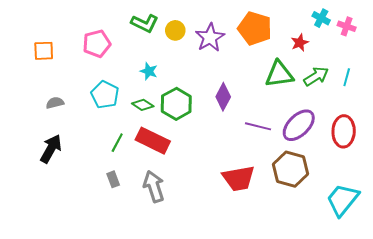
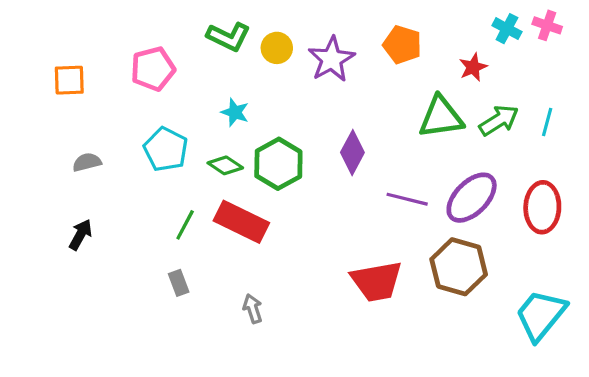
pink cross: (347, 26) -> (547, 25), moved
orange pentagon: (255, 28) -> (402, 45), size x0.7
black arrow: (51, 149) -> (80, 235), size x0.7
gray arrow: (154, 186) -> (253, 309), moved, size x0.6

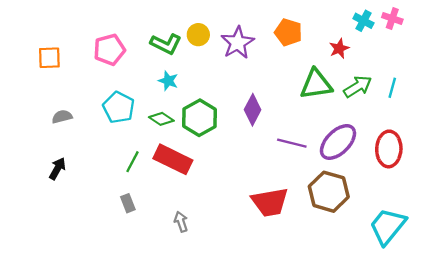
green L-shape: (229, 37) -> (166, 44), moved

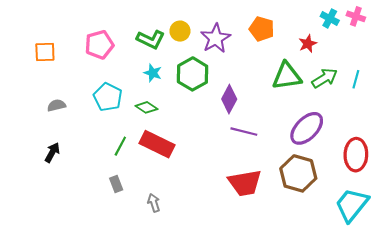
green hexagon: (199, 118) -> (193, 74), moved
purple line: (292, 143) -> (244, 132), moved
red ellipse: (389, 149) -> (356, 155), moved
gray arrow: (181, 222) -> (154, 203), moved

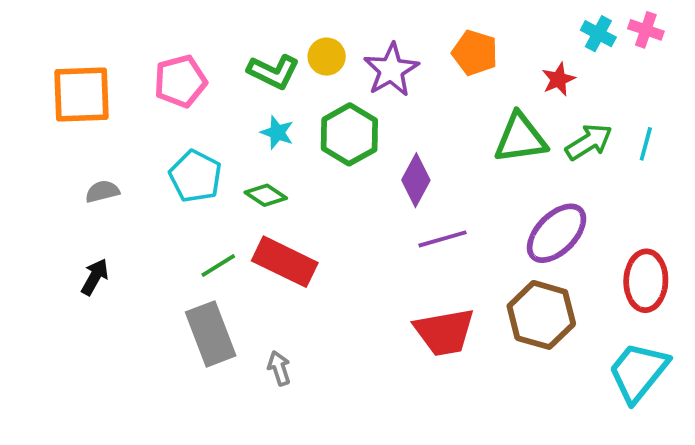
orange square: (45, 52) -> (81, 95), size x1.6
purple line: (244, 132) -> (443, 239), turned -30
green line: (120, 146) -> (218, 266), turned 30
gray rectangle: (116, 184) -> (211, 334), size x2.0

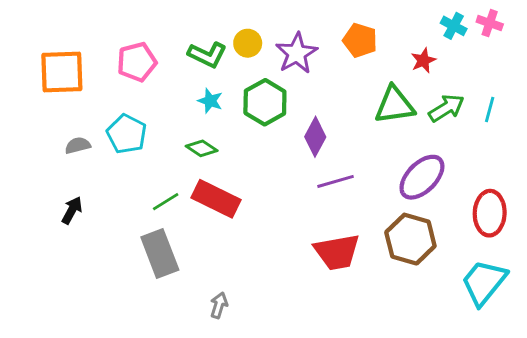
cyan pentagon: (195, 176) -> (127, 134), moved
gray arrow: (279, 368) -> (219, 305), moved, turned 35

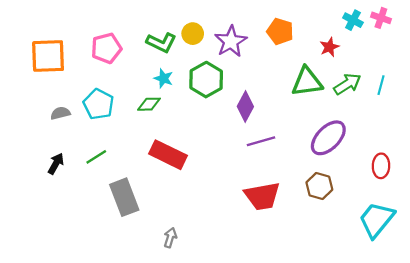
green diamond: (202, 148) -> (149, 104), moved, turned -35
green line: (166, 202) -> (96, 157), moved
red ellipse: (490, 213) -> (381, 166), size x0.7
brown hexagon: (410, 239) -> (319, 186), size x0.7

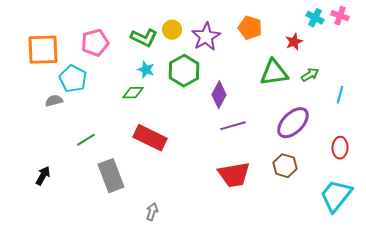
green arrow: (347, 84) -> (310, 75), size x0.7
cyan line: (381, 85) -> (340, 95), moved
cyan pentagon: (99, 104) -> (73, 79), moved
black arrow: (56, 164) -> (43, 176), moved

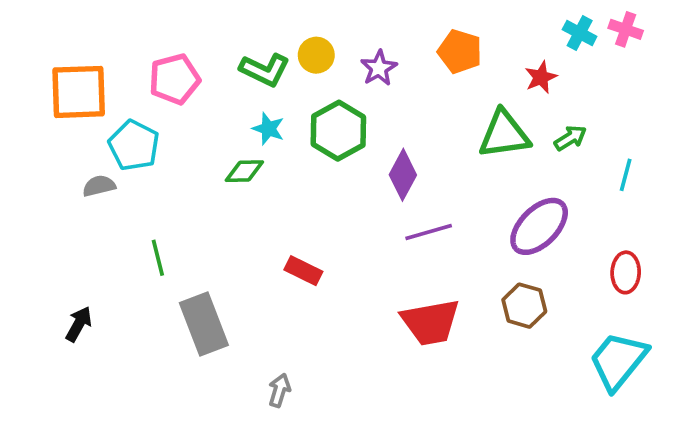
purple star: (206, 37) -> (379, 68), size x0.7
red rectangle: (150, 138) -> (303, 271), moved, size x0.6
green line: (86, 140) -> (158, 258), turned -72

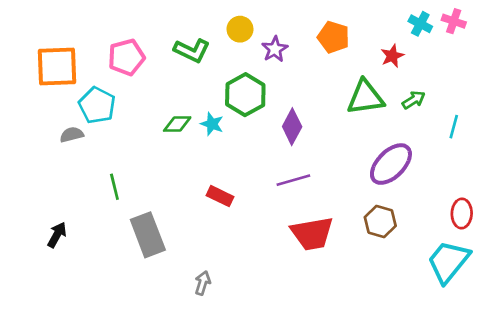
yellow circle: (316, 55) -> (240, 29), moved
cyan star: (268, 129) -> (212, 124), moved
purple line: (429, 232) -> (293, 180), moved
red ellipse: (626, 272) -> (462, 213), moved

